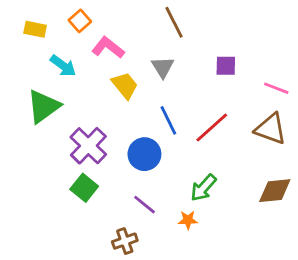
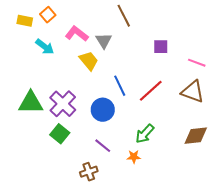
orange square: (80, 21) -> (48, 15), moved
gray triangle: (163, 67) -> (104, 41), moved
green triangle: (43, 106) -> (31, 103), moved, turned 36

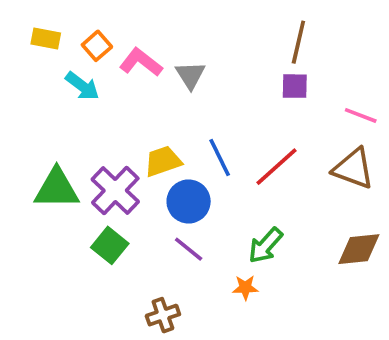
orange square: (48, 15) -> (97, 46), moved
brown line: (124, 16) -> (298, 42), moved, turned 40
yellow trapezoid: (89, 61) -> (163, 161), moved, turned -70
purple line: (103, 146) -> (189, 249), moved

